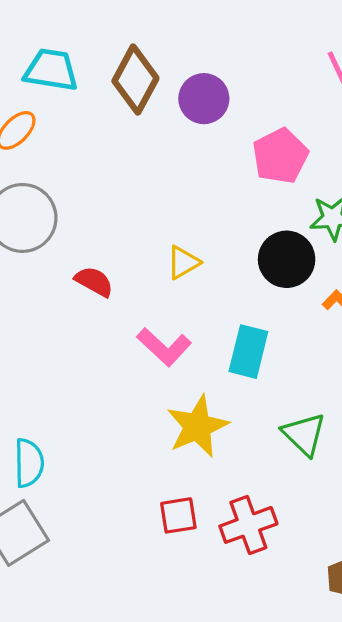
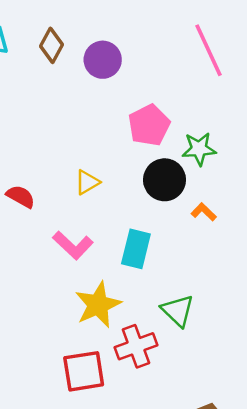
brown diamond: (135, 80) -> (52, 45), size x0.7
pink pentagon: (280, 156) -> (149, 125), moved
red square: (178, 515) -> (84, 371), size x1.5
red cross: (248, 525) -> (136, 346), moved

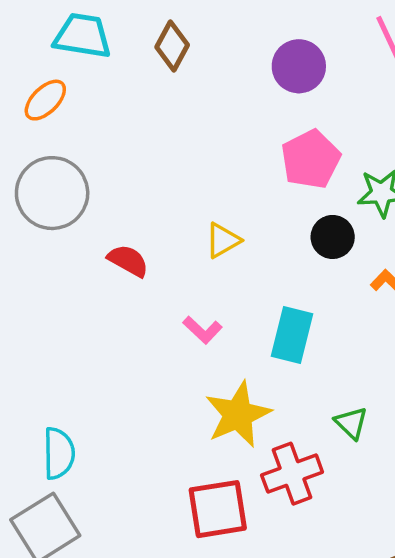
purple circle: (103, 60) -> (299, 66), moved
black circle: (165, 180) -> (333, 237), size x0.7
pink L-shape: (73, 245) -> (202, 330), size x0.7
green triangle: (178, 311) -> (351, 423), size x0.7

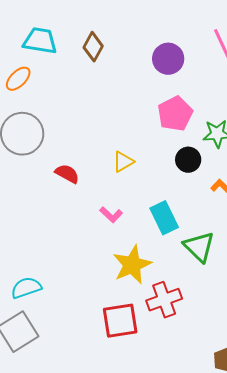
cyan rectangle: (292, 335) -> (164, 218), turned -40
green triangle: (351, 423) -> (199, 247), moved, size x1.6
cyan semicircle: (59, 453) -> (26, 288), turned -108

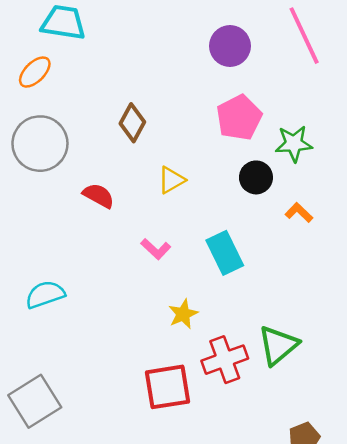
brown diamond: (93, 47) -> (132, 123), moved
green triangle: (199, 247) -> (278, 345), moved, turned 36
yellow star: (132, 265) -> (183, 314), size x0.6
cyan semicircle: (26, 288) -> (45, 295), moved

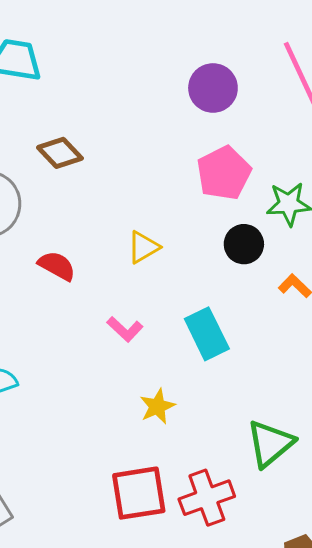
brown diamond: (132, 123) -> (60, 153), moved, turned -72
red cross: (225, 360) -> (207, 498), moved

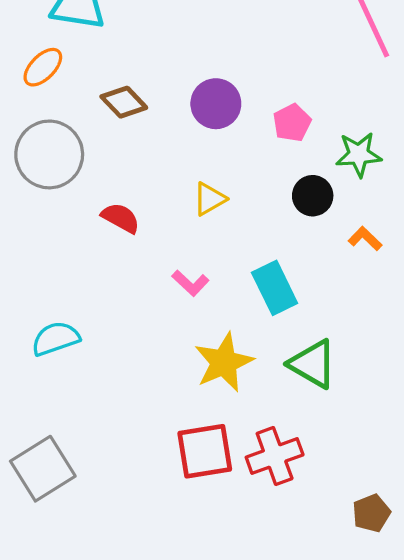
purple circle: (213, 88) -> (216, 104), moved
pink pentagon: (224, 173) -> (292, 123), size x0.7
yellow star: (157, 406) -> (224, 362), size x1.6
green triangle: (270, 444) -> (313, 364), moved, turned -50

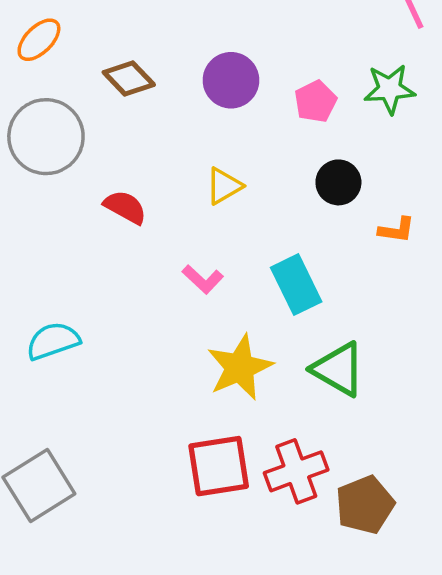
green star: (359, 154) -> (390, 89), moved
orange L-shape: (365, 239) -> (397, 230), turned 144
brown pentagon: (371, 513) -> (365, 505), moved, size x1.4

